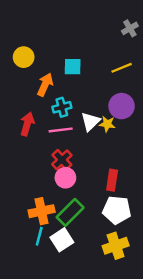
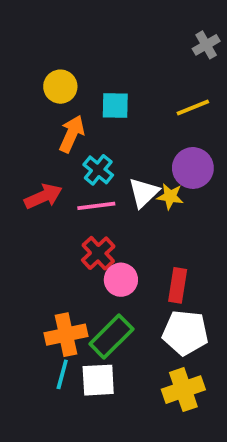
yellow circle: (24, 57) -> (60, 87), moved
cyan cross: (62, 107) -> (98, 170), turned -36
red arrow: (27, 124) -> (43, 196), turned 50
pink circle: (65, 178) -> (121, 280), moved
white square: (62, 240) -> (98, 380), turned 30

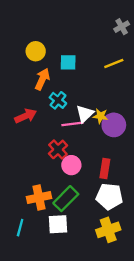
purple circle: (193, 168) -> (114, 125), moved
pink line: (96, 206) -> (72, 124), moved
cyan line: (62, 374) -> (20, 228), moved

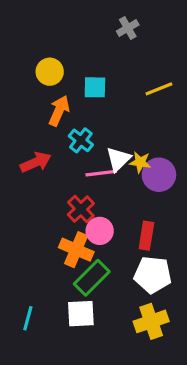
gray cross: (122, 27) -> (128, 28), moved
orange cross: (39, 197) -> (76, 250), moved, turned 35

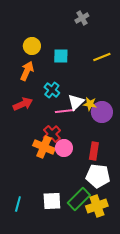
orange arrow: (59, 111) -> (27, 71), moved
orange cross: (76, 250) -> (44, 147), moved
green rectangle: (92, 278) -> (79, 199), moved

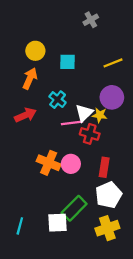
purple circle: (102, 112) -> (112, 97), moved
red cross: (52, 134) -> (90, 134), moved, turned -30
white pentagon: (98, 176) -> (109, 195), turned -30
green rectangle: (79, 199) -> (74, 208), moved

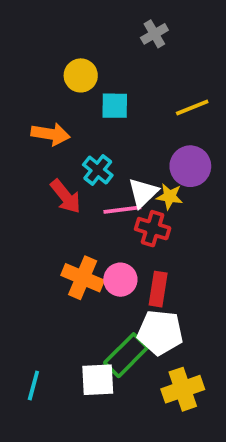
yellow circle: (35, 51) -> (81, 75), moved
orange arrow: (30, 79) -> (50, 134), turned 75
red arrow: (25, 115) -> (66, 196), moved, turned 75
red rectangle: (104, 167) -> (158, 289), moved
white pentagon: (109, 195) -> (160, 332), moved, turned 30

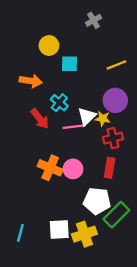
red cross: (153, 229) -> (113, 138), moved, turned -30
red rectangle: (158, 289) -> (110, 168), moved
green rectangle: (126, 355) -> (116, 215), moved
yellow cross: (183, 389) -> (84, 234), moved

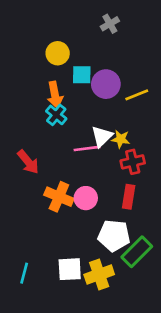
yellow line: (116, 65) -> (137, 95), moved
orange arrow: (31, 81) -> (55, 95), moved, turned 70
purple circle: (115, 100) -> (106, 84), moved
cyan cross: (59, 103) -> (56, 115), moved
red arrow: (40, 119) -> (28, 162), moved

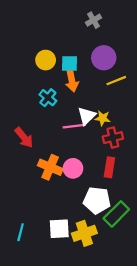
yellow circle: (58, 53) -> (46, 60), moved
purple circle: (106, 84) -> (104, 58), moved
orange arrow: (55, 95) -> (72, 81), moved

